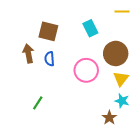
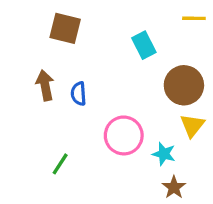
brown square: (48, 31) -> (65, 28), moved
pink circle: (86, 70) -> (124, 135), moved
cyan star: (122, 101) -> (164, 154), moved

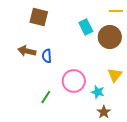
brown arrow: (45, 85) -> (27, 51), turned -66
brown circle: (184, 85) -> (110, 37), moved
green line: (60, 164) -> (46, 97), moved

